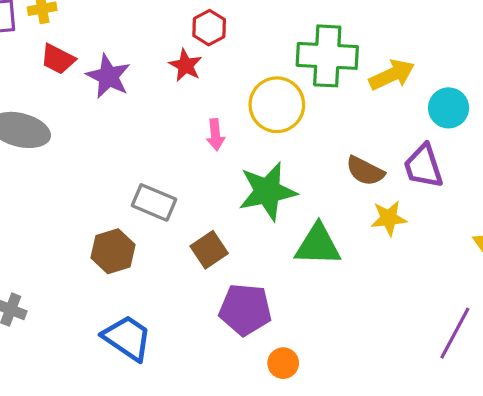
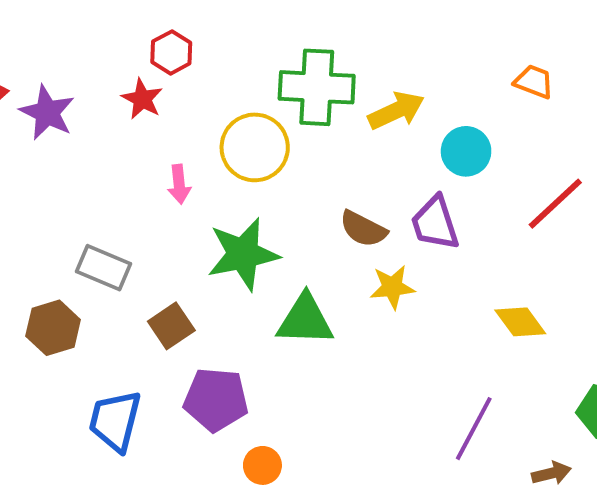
blue trapezoid: (127, 338) -> (115, 421), moved, turned -110

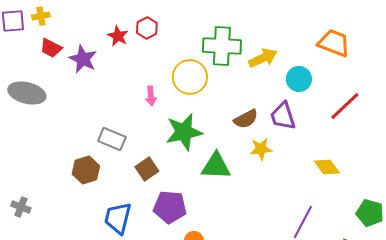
orange trapezoid: (534, 82) -> (334, 43), size x1.6
red star: (142, 99) -> (118, 36), moved
brown semicircle: (363, 229) -> (246, 119), turned -55

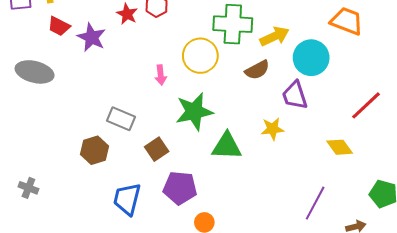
cyan circle: (299, 79) -> (311, 58), size x1.4
red line: (345, 106) -> (366, 105), moved
brown semicircle: (246, 119) -> (257, 70), moved

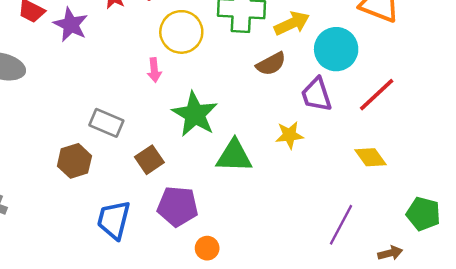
yellow circle: (200, 56) -> (181, 32), moved
red line: (366, 105) -> (377, 95), moved
green star: (194, 112) -> (195, 114), turned -30

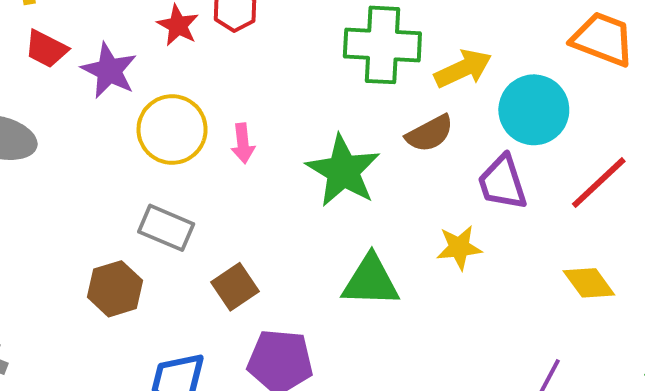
yellow circle: (181, 32) -> (172, 130), moved
green star: (195, 114) -> (343, 171), moved

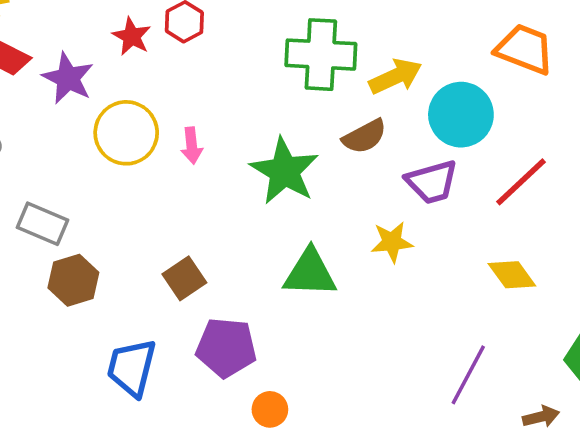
purple trapezoid: (502, 183) -> (432, 182), turned -88
gray rectangle: (166, 228) -> (42, 224), moved

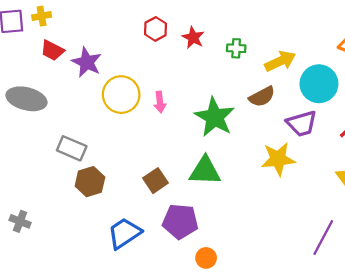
red star: (132, 36) -> (193, 38), moved
green cross: (321, 55) -> (236, 48), size x0.5
yellow star: (392, 242) -> (278, 159), size x1.4
green triangle: (310, 273) -> (205, 171), moved
blue trapezoid: (132, 368) -> (124, 233), turned 42

